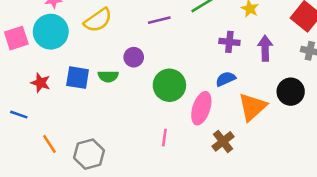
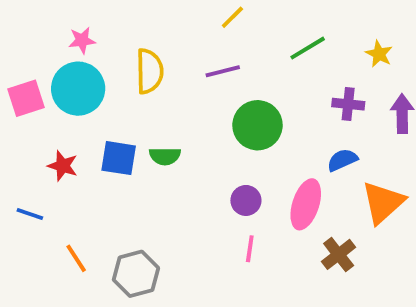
yellow semicircle: (98, 20) -> (149, 71), turned -56
purple line: (159, 20) -> (223, 71), moved
purple circle: (134, 57) -> (246, 200), moved
green circle: (169, 85) -> (257, 125), moved

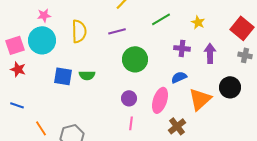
red star: (63, 166) -> (18, 69), moved

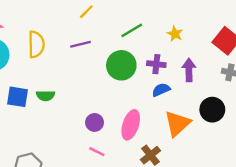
green circle: (135, 59) -> (121, 65), moved
blue semicircle: (179, 77) -> (161, 90), moved
pink line: (131, 123) -> (97, 152), turned -72

